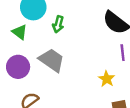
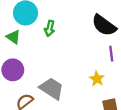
gray trapezoid: (52, 60) -> (52, 89), moved

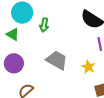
gray trapezoid: (52, 89) -> (57, 60), moved

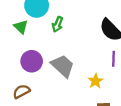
purple circle: (14, 63) -> (32, 61), moved

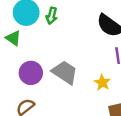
green arrow: (58, 24) -> (52, 16), moved

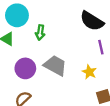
green arrow: (52, 16) -> (40, 32), moved

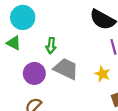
green arrow: (40, 32) -> (51, 46), moved

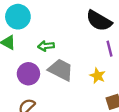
green arrow: (51, 46) -> (46, 46), turned 77

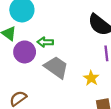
purple circle: (28, 74) -> (25, 52), moved

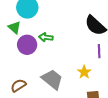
gray trapezoid: (56, 67) -> (52, 79), moved

